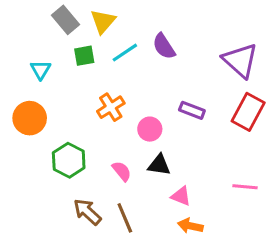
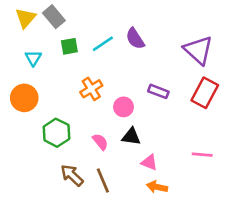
yellow triangle: (103, 21) -> (26, 18), moved

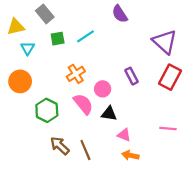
yellow triangle: (26, 18) -> (16, 27), moved, turned 36
purple semicircle: (135, 39) -> (120, 14), moved
purple rectangle: (158, 91) -> (131, 76), turned 42
pink semicircle: (100, 142) -> (83, 104), moved, size x1.5

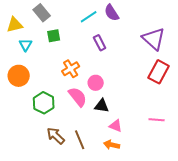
cyan line: (85, 36) -> (89, 17), moved
purple rectangle: (131, 76) -> (100, 43), moved
orange arrow: (130, 155) -> (112, 145), moved

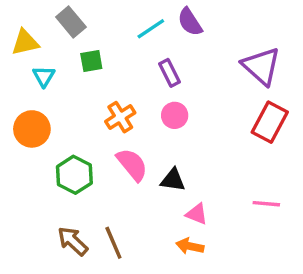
pink circle: (96, 83) -> (175, 115), moved
brown arrow: (56, 136) -> (73, 241), moved
brown line: (80, 140) -> (113, 243), moved

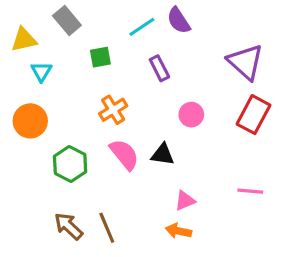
green square: (91, 61) -> (100, 57), moved
pink circle: (175, 115) -> (191, 115), moved
black triangle: (173, 180) -> (163, 154), moved
pink triangle: (197, 214) -> (185, 201), turned -45

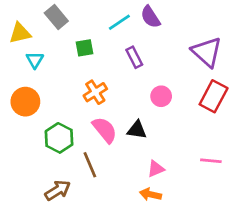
brown arrow: (69, 226) -> (58, 190), turned 105
brown line: (107, 228) -> (90, 165), moved

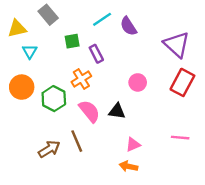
purple semicircle: (150, 17) -> (128, 26), moved
purple rectangle: (134, 57) -> (96, 54), moved
green hexagon: (59, 138) -> (54, 99), moved
brown arrow: (58, 190) -> (49, 149), moved

